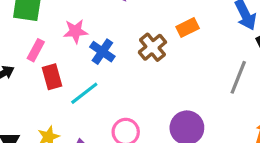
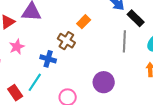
blue cross: (102, 52) -> (48, 59), moved
red rectangle: (52, 77) -> (15, 93), moved

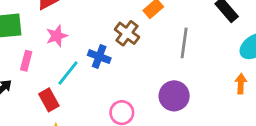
gray line: (124, 41) -> (184, 43), moved
cyan line: (35, 82) -> (68, 73), moved

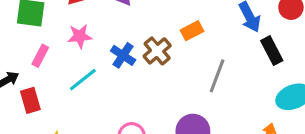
blue cross: (99, 57) -> (123, 55), moved
red rectangle: (49, 100) -> (30, 100), moved

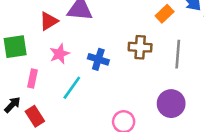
orange rectangle: (192, 31) -> (165, 14), moved
brown cross: (157, 51) -> (140, 47), moved, turned -30

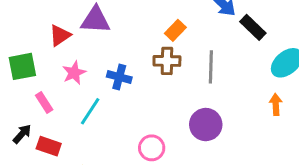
orange rectangle: (165, 14) -> (175, 30), moved
pink rectangle: (33, 78) -> (44, 102), turned -42
red rectangle: (35, 116) -> (49, 146), turned -36

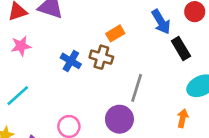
gray line: (211, 67) -> (137, 88), moved
blue cross: (119, 77) -> (71, 61), moved
cyan line: (90, 111) -> (18, 96), moved

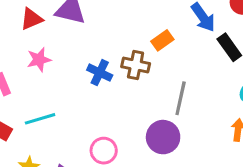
orange rectangle: (115, 33) -> (162, 40), moved
cyan line: (18, 96) -> (40, 119), turned 30

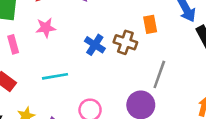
orange rectangle: (162, 40) -> (150, 24), turned -72
cyan line: (40, 119) -> (55, 76), moved

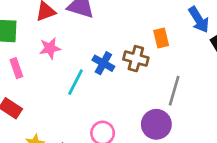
cyan line: (55, 76) -> (75, 82), moved, turned -50

